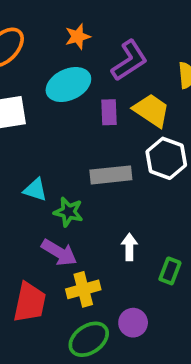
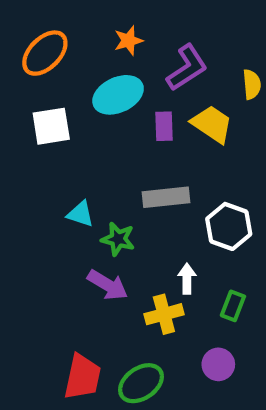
white hexagon: (166, 158) -> (229, 226), moved
yellow cross: (83, 289) -> (164, 314), moved
red trapezoid: (30, 302) -> (83, 377), moved
purple circle: (133, 323) -> (218, 364), moved

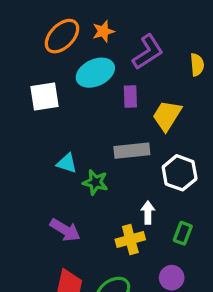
orange ellipse: (45, 53) -> (62, 36), moved
yellow trapezoid: (212, 124) -> (167, 116), moved, turned -92
purple arrow: (108, 285) -> (65, 230), moved

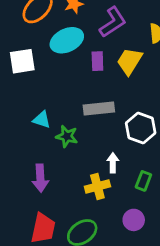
yellow trapezoid: (167, 116) -> (130, 61), moved
purple arrow: (65, 230) -> (40, 178), turned 56

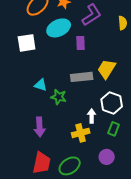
yellow trapezoid: (130, 61) -> (107, 69), moved
white hexagon: (141, 128) -> (112, 103), moved

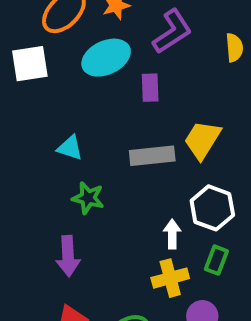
white square: (27, 43) -> (30, 64), moved
cyan triangle: (41, 85) -> (70, 148), moved
green star: (59, 97) -> (88, 198), moved
yellow cross: (81, 133) -> (170, 278), moved

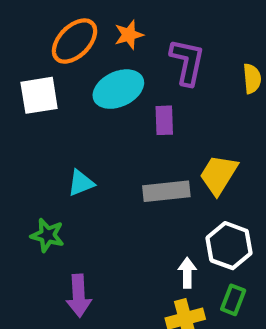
purple L-shape: (172, 32) -> (187, 62), turned -45
cyan triangle: (70, 148) -> (81, 183), turned -40
green star: (88, 198) -> (47, 235), moved

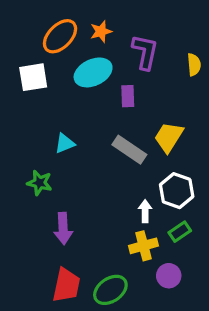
gray rectangle: (166, 191) -> (129, 150), turned 40
green rectangle: (233, 300) -> (180, 232), turned 35

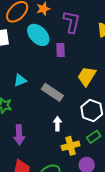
cyan ellipse: (93, 72) -> (38, 35), turned 70
gray rectangle: (129, 150) -> (52, 92), moved
white arrow: (145, 211) -> (57, 124), moved

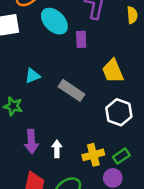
yellow trapezoid: (87, 76) -> (113, 71), turned -55
white arrow: (57, 124) -> (57, 149), moved
green rectangle: (94, 137) -> (121, 156), moved

